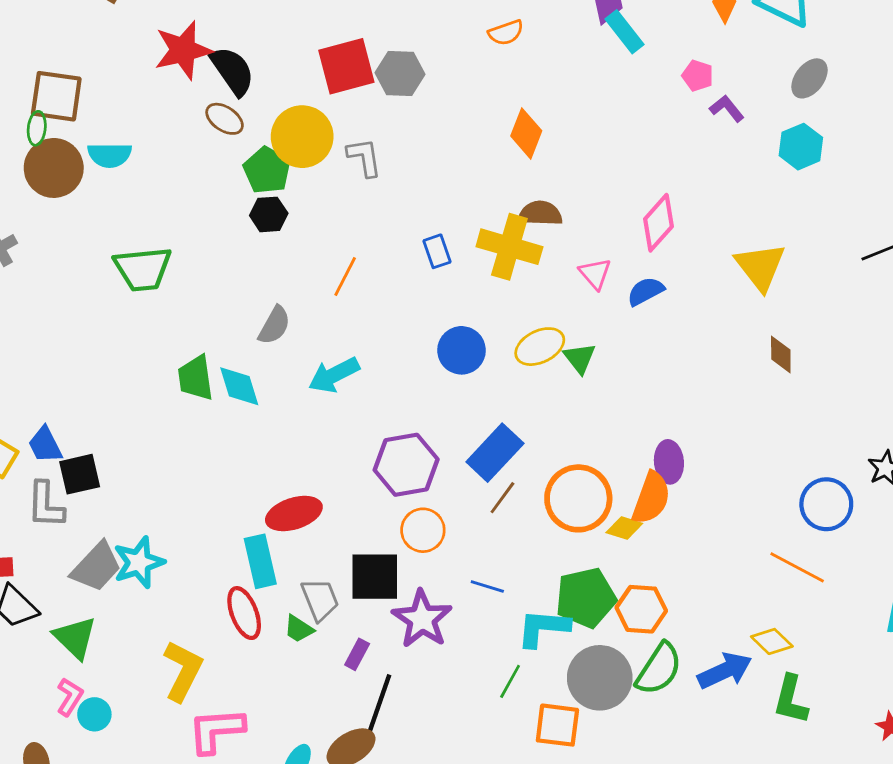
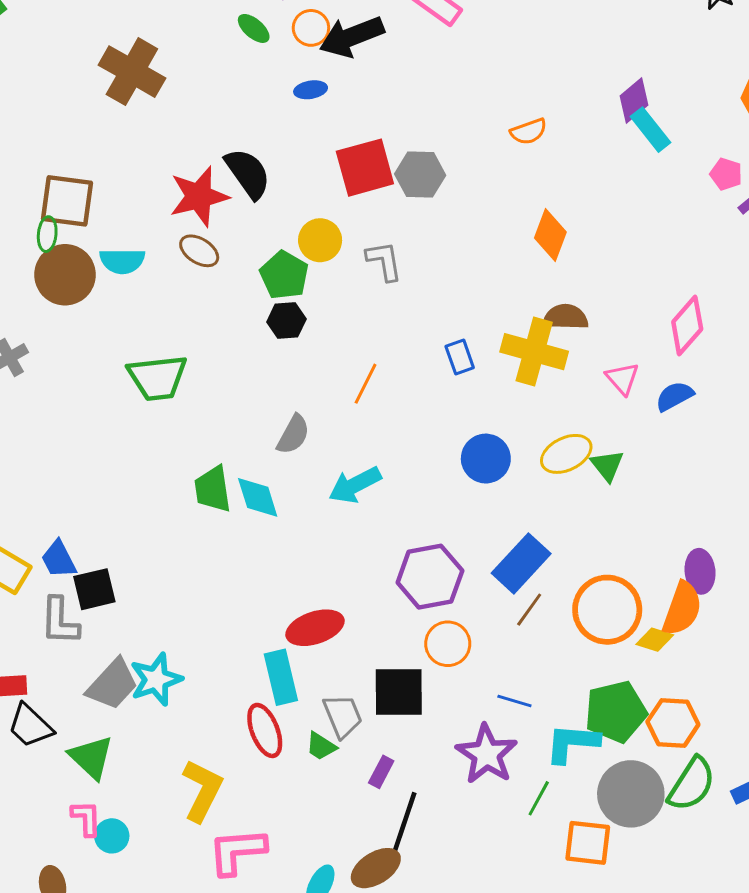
red star: (183, 50) -> (199, 196), moved
brown ellipse: (225, 119) -> (199, 251), moved
yellow circle: (302, 137) -> (320, 240), size x0.7
purple star: (422, 619) -> (487, 754), moved
pink L-shape: (70, 697) -> (86, 818), turned -33

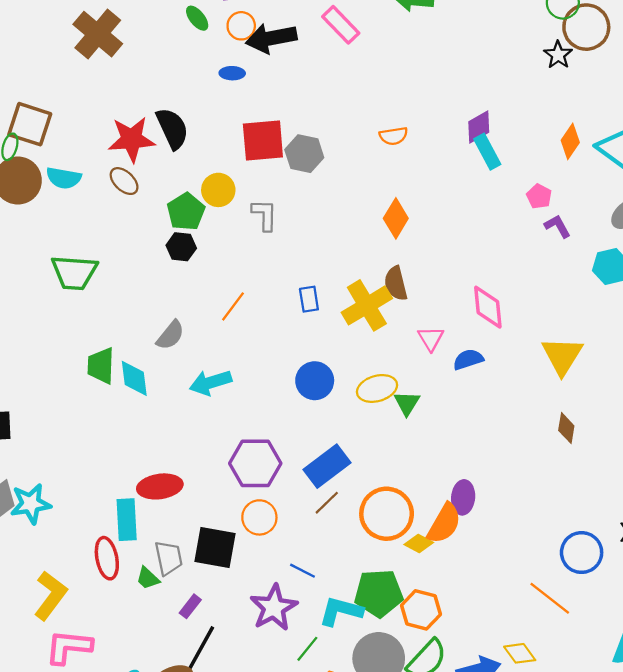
brown semicircle: (566, 317) -> (396, 283), turned -116
pink diamond: (687, 326) -> (488, 307), turned -57
yellow cross: (534, 352) -> (367, 305), turned 33

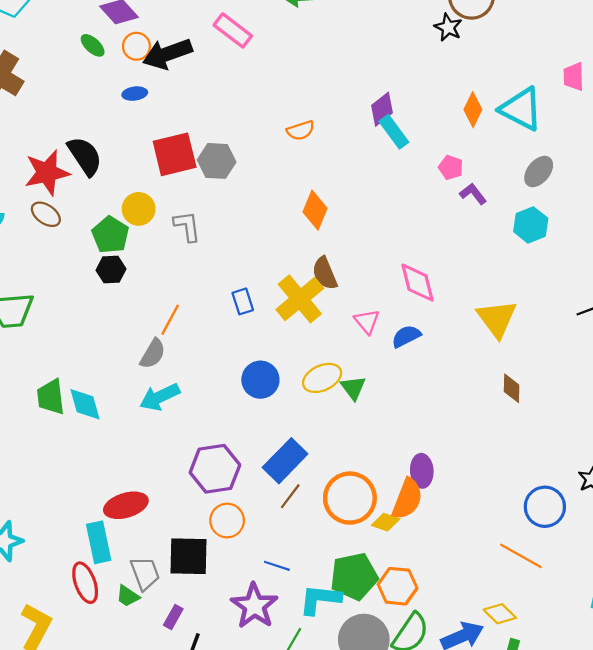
gray semicircle: (170, 335) -> (153, 354), moved

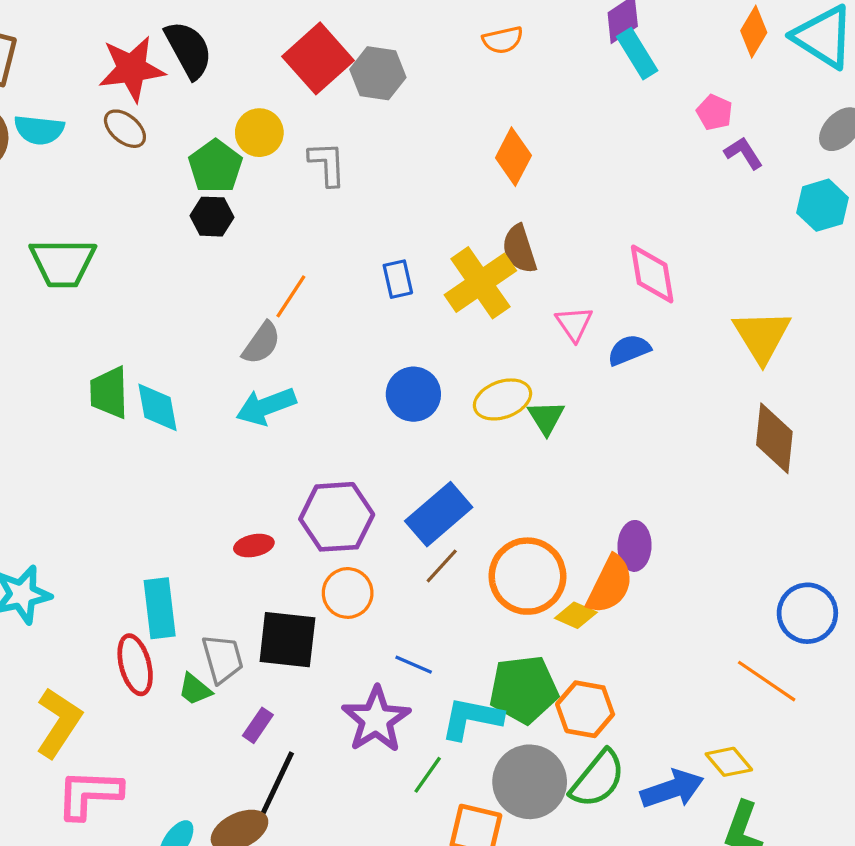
red square: (175, 154) -> (318, 58), turned -33
brown diamond: (512, 388) -> (774, 438), size x1.6
red ellipse: (126, 505) -> (254, 546), moved, size x0.6

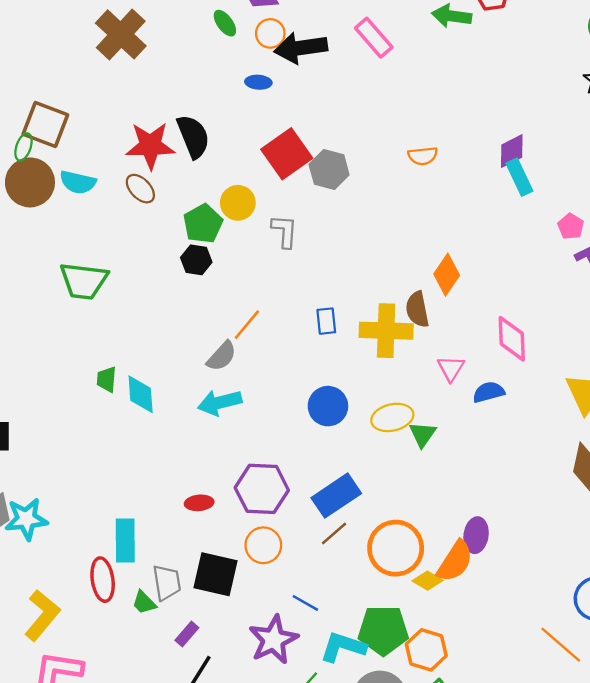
orange diamond: (513, 157) -> (447, 275), moved
yellow cross: (480, 283) -> (386, 331), turned 30
green trapezoid: (109, 393) -> (107, 379), size x0.7

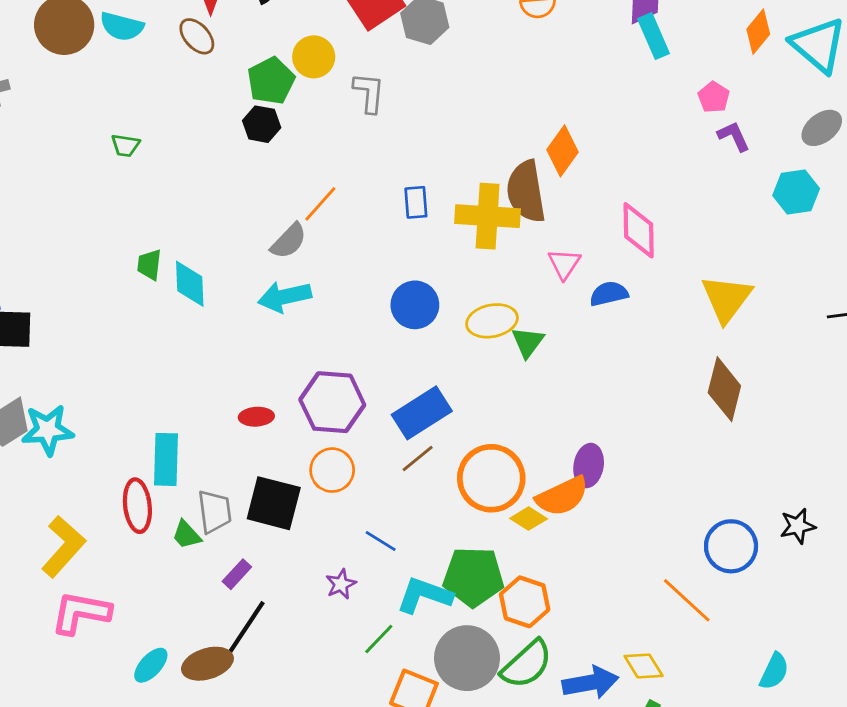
green trapezoid: (84, 281) -> (125, 145), size x0.5
brown semicircle: (417, 309) -> (526, 192), size x1.4
orange semicircle: (455, 561) -> (562, 496), turned 30
purple star: (273, 640) -> (341, 584), size x0.5

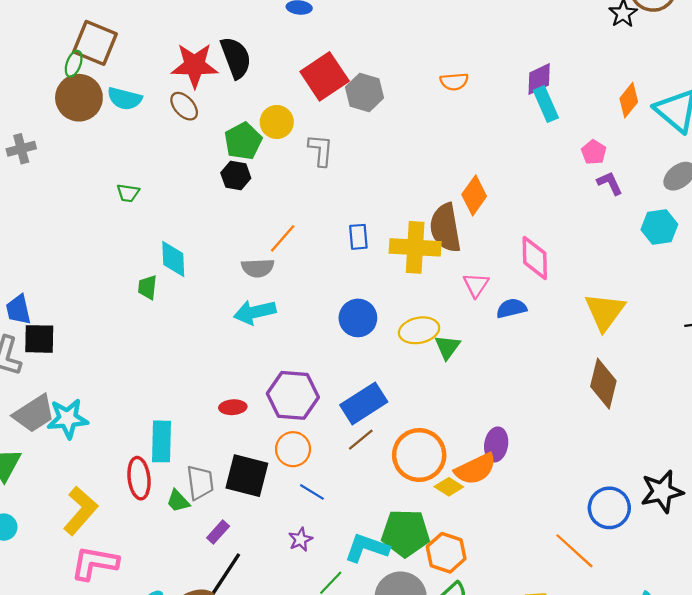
gray semicircle: (289, 241) -> (258, 268), turned 44
cyan diamond: (190, 284) -> (173, 259), moved
black star: (798, 526) -> (662, 492), size x1.5
blue line: (381, 541) -> (312, 492), moved

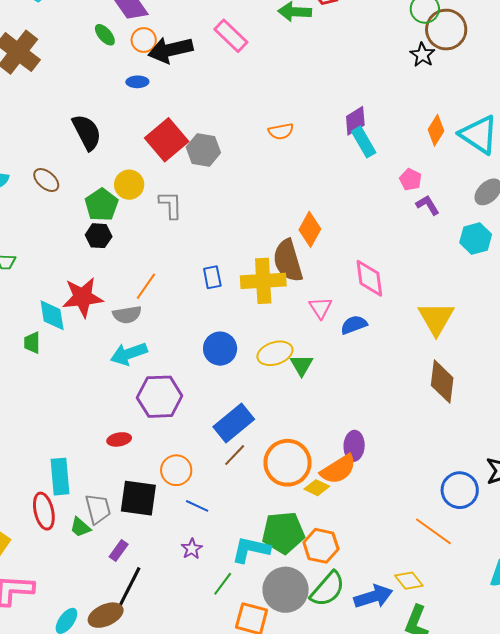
red star: (195, 65) -> (83, 297), moved
purple hexagon: (293, 395) -> (160, 397), moved

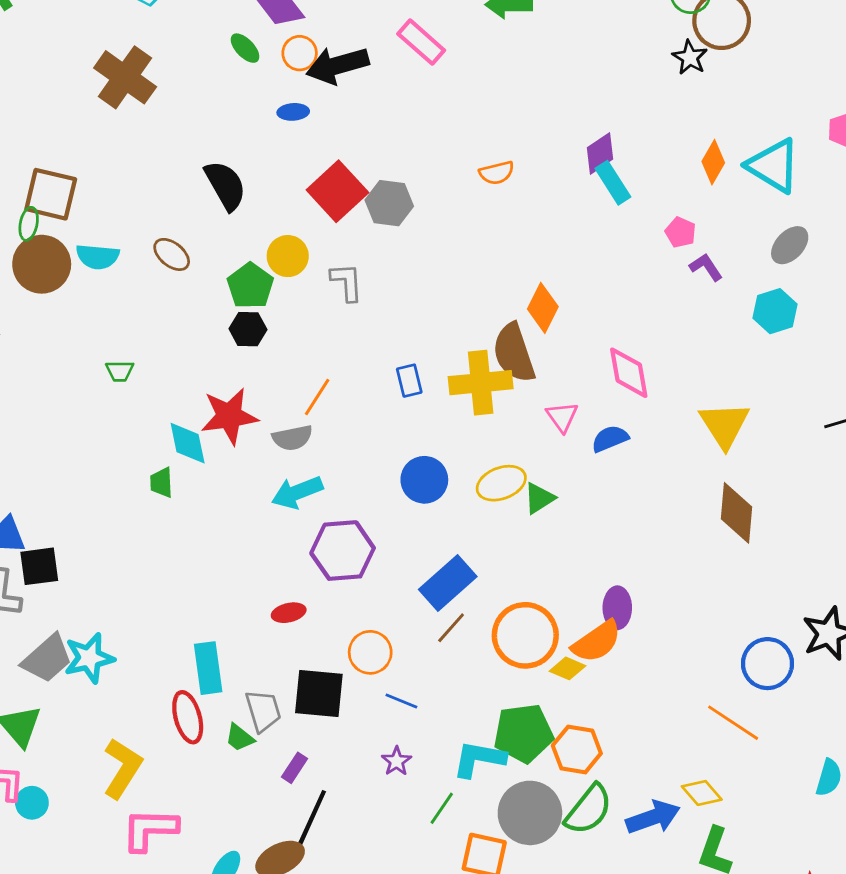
green triangle: (302, 365) -> (539, 498), turned 30

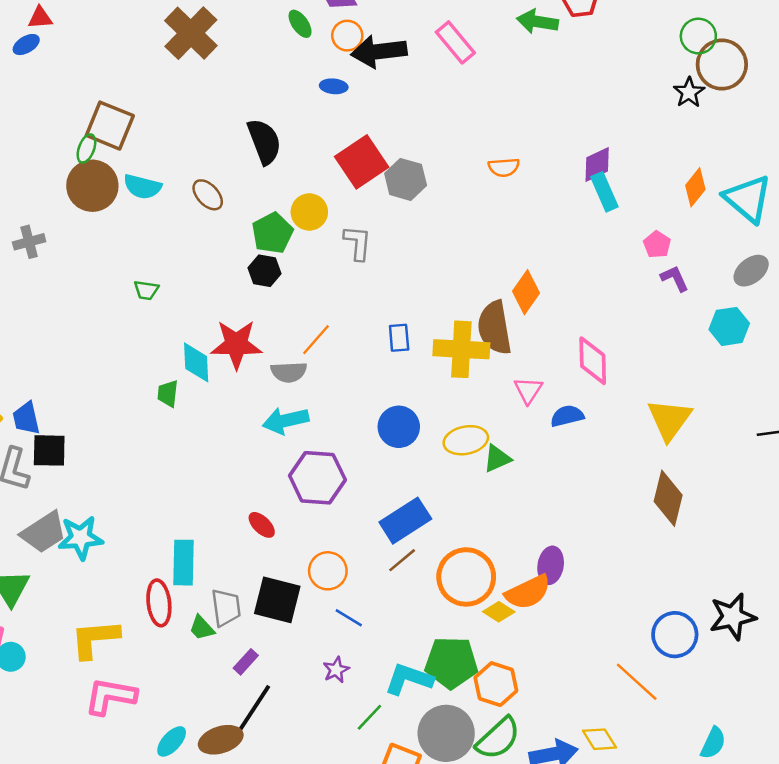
red ellipse: (289, 613) -> (262, 525), turned 48
yellow L-shape: (122, 768) -> (95, 639), turned -136

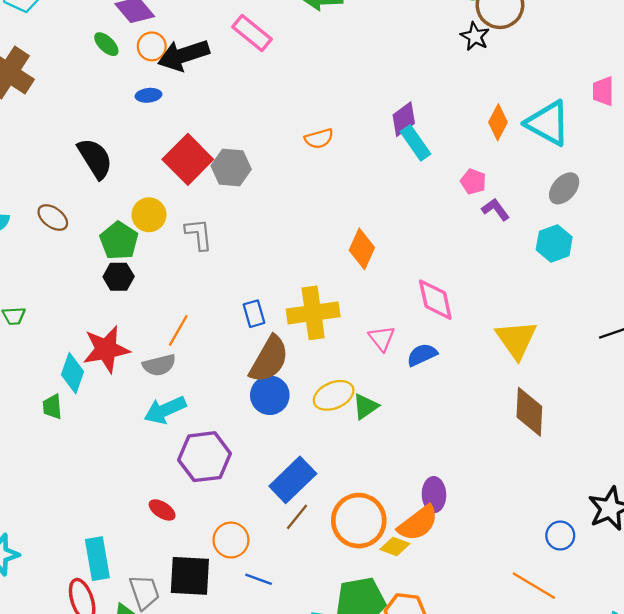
brown semicircle: (495, 328) -> (269, 359), moved, turned -129
cyan diamond: (196, 362) -> (73, 373), turned 33
blue circle: (675, 635) -> (560, 536), size x0.7

